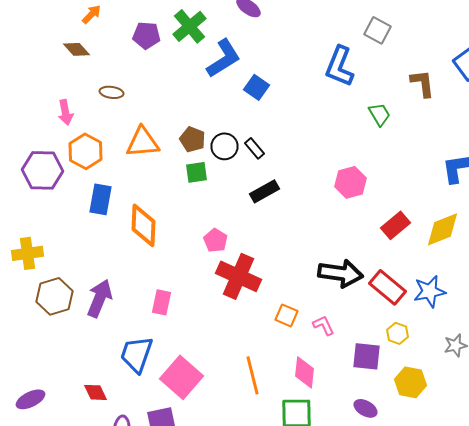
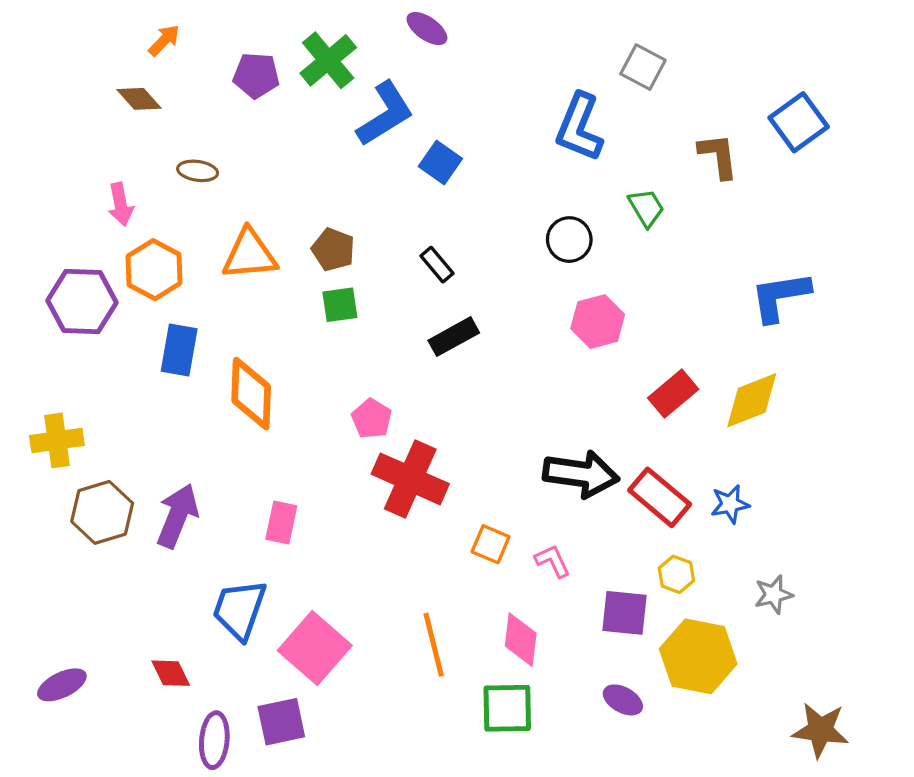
black circle: (224, 146) -> (569, 240), moved
blue star: (430, 291) -> (730, 504), size x0.7
yellow hexagon: (410, 382) -> (698, 656), size x1.4

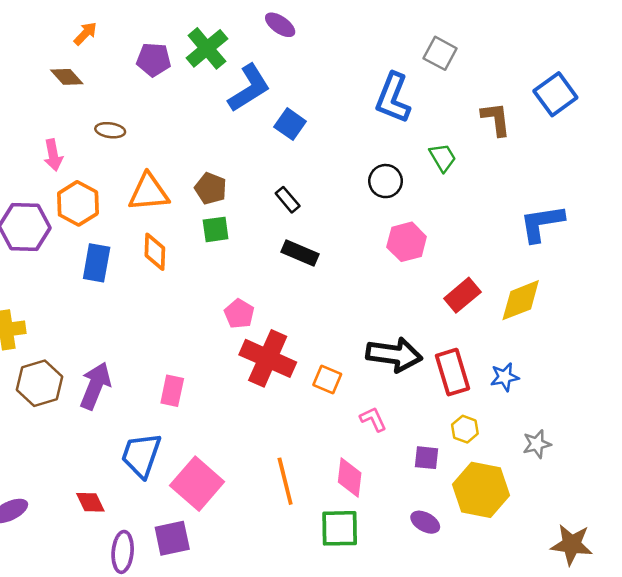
black rectangle: (454, 337) -> (300, 253), turned 52
orange diamond: (251, 394) -> (155, 252), moved, size x0.7
red rectangle: (660, 497) -> (452, 372), turned 33
orange square: (491, 544) -> (327, 380), moved
purple square: (625, 613) -> (426, 458), size x0.7

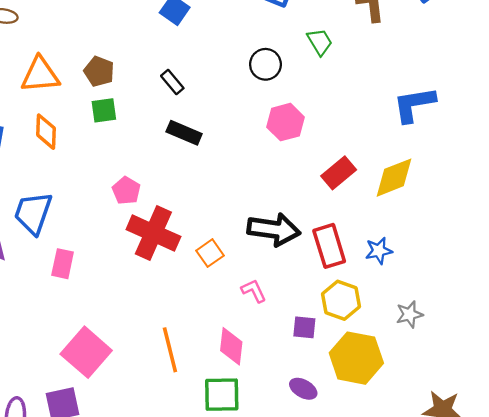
orange square: (327, 380) -> (210, 253), turned 32
yellow hexagon: (465, 429) -> (341, 300), size x1.5
blue trapezoid: (141, 455) -> (33, 213), moved

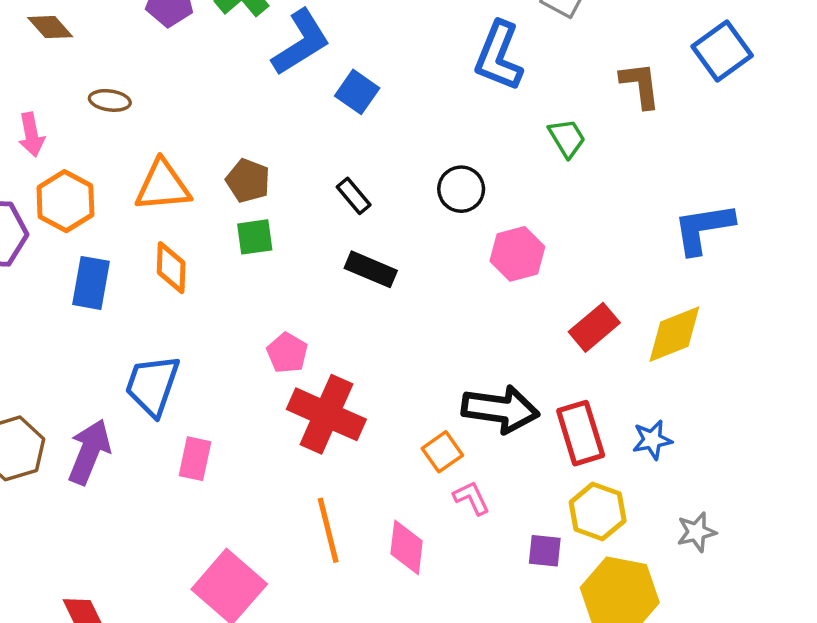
black circle: (265, 64) -> (461, 189), moved
orange square: (210, 253) -> (442, 452), moved
pink diamond: (231, 346) -> (407, 547), moved
orange line: (170, 350) -> (328, 530), moved

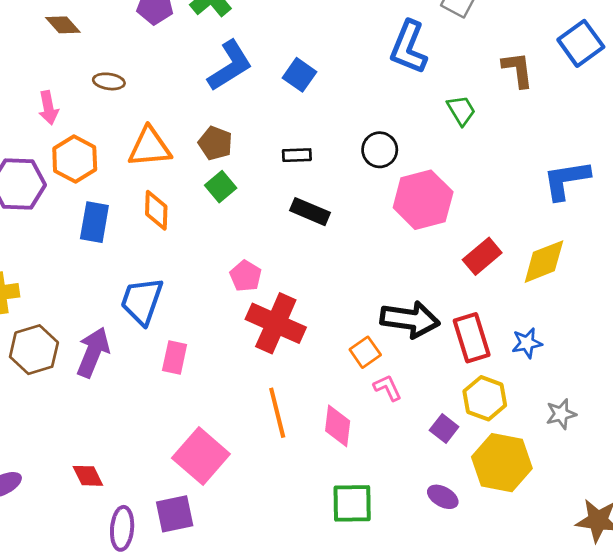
blue L-shape: (301, 42) -> (230, 66), moved
black rectangle: (354, 196) -> (297, 155), turned -52
green square: (255, 237) -> (221, 187), turned -32
pink hexagon: (517, 254) -> (423, 200), size x1.4
purple square: (545, 551) -> (444, 428), turned 32

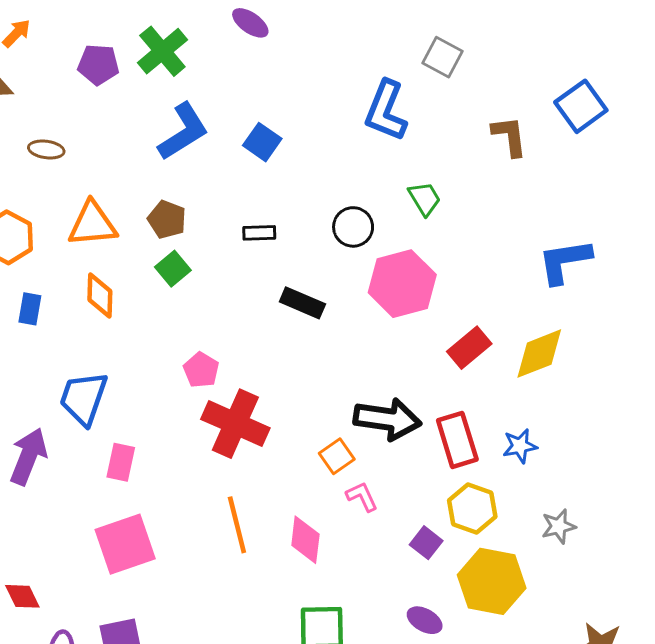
green trapezoid: (461, 110) -> (425, 199), moved
black rectangle: (310, 212) -> (302, 303), moved
blue rectangle: (94, 222) -> (30, 309), size x0.7
pink square: (201, 456) -> (125, 544), moved, turned 30

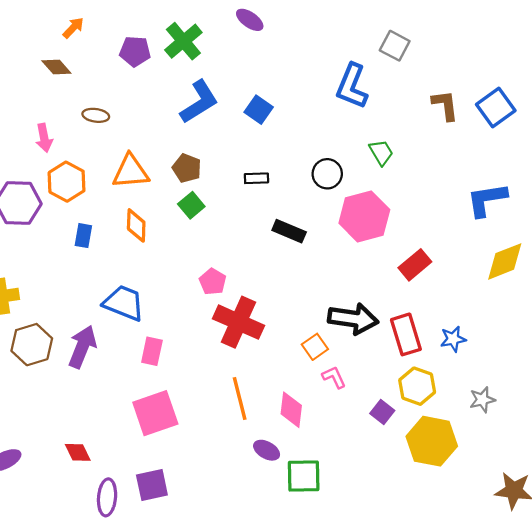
blue square: (581, 106) -> (496, 107), moved
yellow diamond: (539, 354) -> (505, 261), moved
blue trapezoid: (83, 398) -> (124, 303), turned 93
purple ellipse: (425, 620) -> (267, 450), moved

